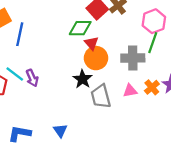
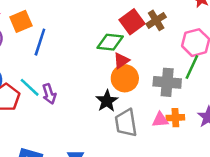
red triangle: (91, 43) -> (121, 61), turned 32
orange cross: (152, 87) -> (175, 118), moved, turned 32

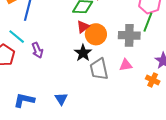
red triangle: (121, 61) -> (83, 27), moved
cyan line: (30, 87) -> (17, 37), moved
orange cross: (175, 118) -> (153, 80), moved, turned 32

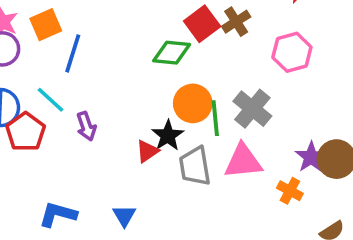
green line: (148, 22) -> (215, 118), moved, turned -30
red triangle: (83, 27) -> (147, 151), moved
gray cross: (129, 35) -> (252, 109), turned 35
pink triangle: (126, 65) -> (243, 161), size x1.6

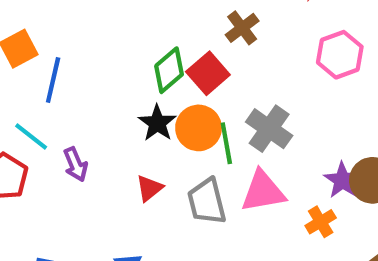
red square: (202, 24) -> (208, 73), moved
pink hexagon: (292, 52) -> (340, 55), moved
green diamond: (172, 53) -> (169, 70), turned -42
black star: (168, 136) -> (157, 123), moved
orange cross: (290, 191) -> (321, 222), turned 35

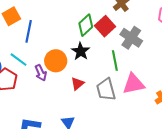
orange circle: (199, 128) -> (56, 61), moved
gray cross: (269, 129) -> (131, 38), moved

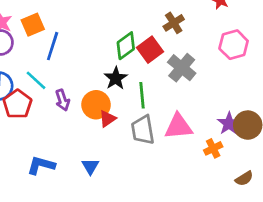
orange circle: (56, 61) -> (96, 105), moved
green line: (115, 61) -> (142, 95), moved

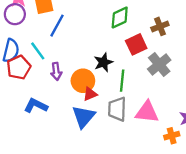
green diamond: (126, 46) -> (120, 17), moved
blue L-shape: (41, 165) -> (36, 106), moved
blue triangle: (90, 166) -> (84, 117), moved, size x1.6

